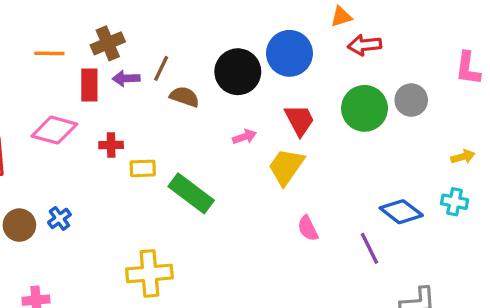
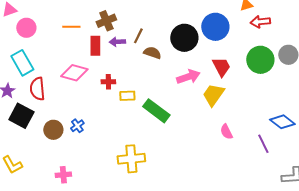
pink arrow: (244, 137) -> (188, 77), size x1.6

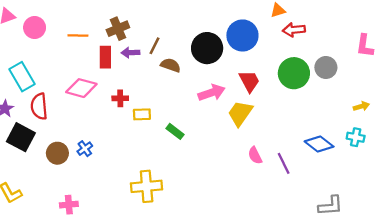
pink circle: (26, 28) -> (35, 27), moved
green rectangle: (156, 111) -> (175, 131), size x0.6
purple line: (263, 144) -> (284, 163), moved

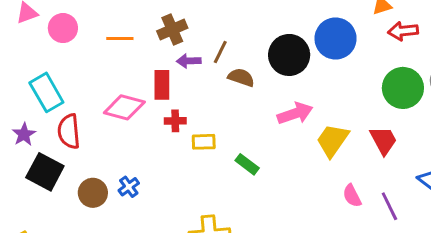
red rectangle: (105, 57) -> (162, 85), moved
red trapezoid: (249, 81) -> (383, 140), moved

